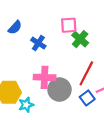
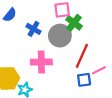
gray circle: (59, 90) -> (60, 36), moved
blue square: (87, 98) -> (84, 80), turned 32

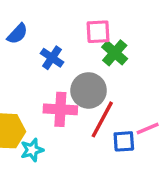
gray circle: (60, 36) -> (89, 90), moved
red line: (82, 56) -> (102, 119), moved

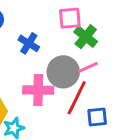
pink line: (148, 129) -> (88, 67), moved

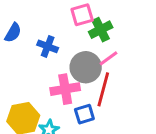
green cross: (86, 37) -> (101, 30), turned 35
blue square: (97, 117) -> (84, 114), moved

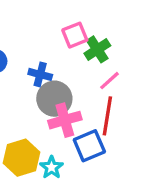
gray circle: (86, 67) -> (54, 99), moved
blue square: (84, 114) -> (89, 146), size x1.4

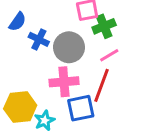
blue cross: (40, 74) -> (39, 39), moved
gray circle: (54, 99) -> (69, 47), moved

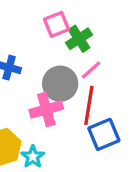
gray circle: (69, 47) -> (60, 84), moved
blue square: (81, 108) -> (104, 134), moved

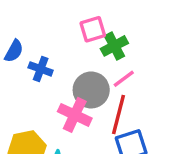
pink cross: (46, 109) -> (75, 115), turned 36

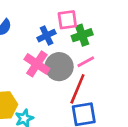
blue cross: (41, 69) -> (47, 36), moved, turned 36
pink cross: (75, 115) -> (37, 64), moved

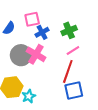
pink square: (67, 20) -> (32, 19), moved
gray circle: (59, 67) -> (21, 55), moved

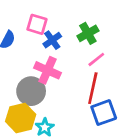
pink square: (32, 19) -> (37, 24), turned 35
gray circle: (21, 55) -> (31, 91), moved

